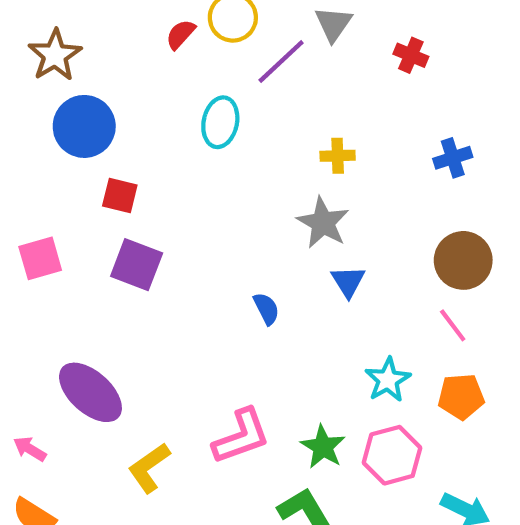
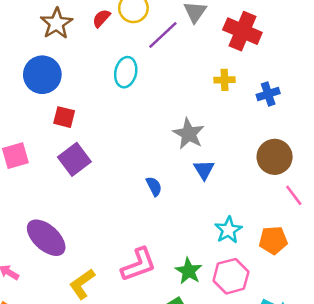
brown star: (55, 55) -> (56, 23), moved
red cross: (411, 55) -> (242, 31), size x1.8
yellow cross: (338, 156) -> (225, 80), moved
purple square: (137, 265) -> (74, 159), turned 32
pink line: (453, 325) -> (294, 195), moved

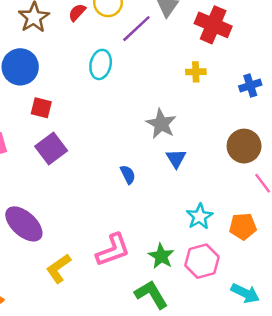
blue cross: (268, 94) -> (250, 85), moved

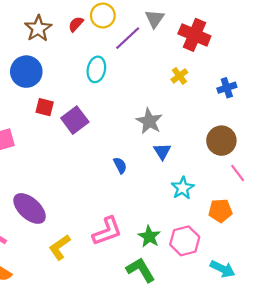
yellow cross: (196, 72) -> (179, 76), turned -35
purple square: (51, 149) -> (75, 120), moved
cyan star: (200, 217) -> (183, 188), moved

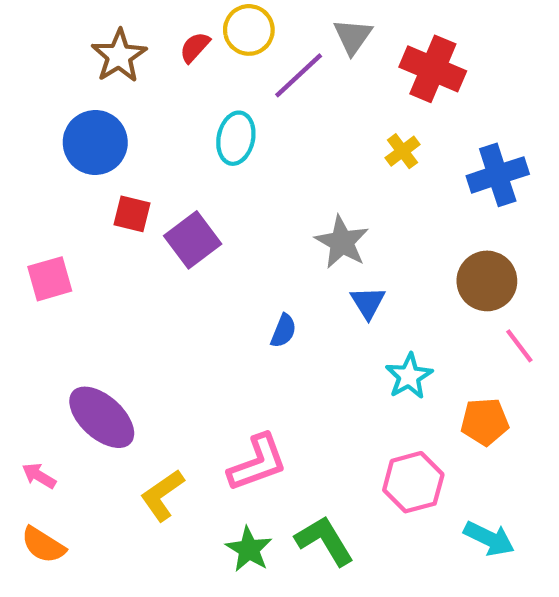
blue cross: (227, 88) -> (498, 175), size x1.5
blue semicircle: (120, 165) -> (283, 331), turned 49
green star: (149, 237) -> (249, 549), moved

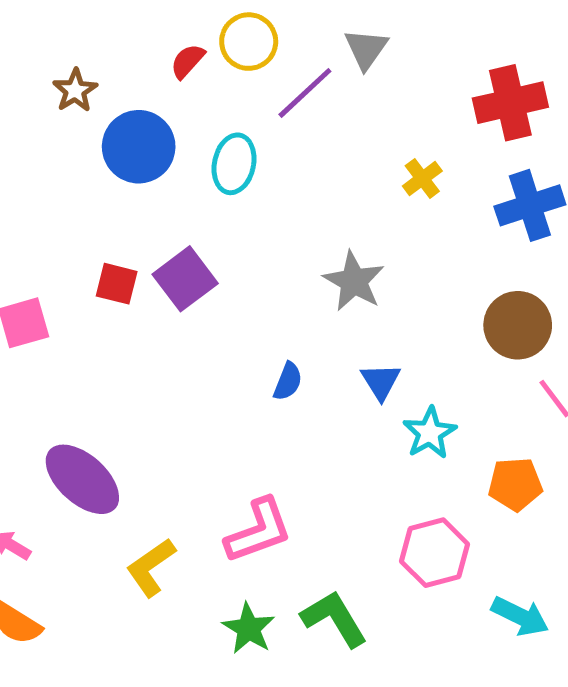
brown star: (119, 56) -> (75, 90), moved, size x0.7
red cross: (433, 69) -> (510, 103), moved, turned -36
blue circle: (95, 142) -> (139, 147), moved
red square: (132, 214) -> (117, 284), moved
blue triangle: (368, 303) -> (381, 381), moved

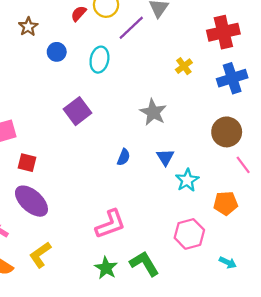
blue circle: (139, 147) -> (57, 52), size x0.6
red square: (117, 284) -> (27, 163), moved
yellow L-shape: (151, 567) -> (40, 255), moved
cyan arrow: (520, 616) -> (228, 262), size x0.7

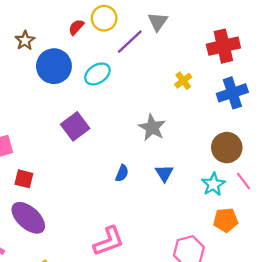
blue circle: (57, 52) -> (54, 66), size x1.8
cyan ellipse: (99, 60) -> (97, 74), turned 45
cyan star: (187, 180) -> (213, 184), moved

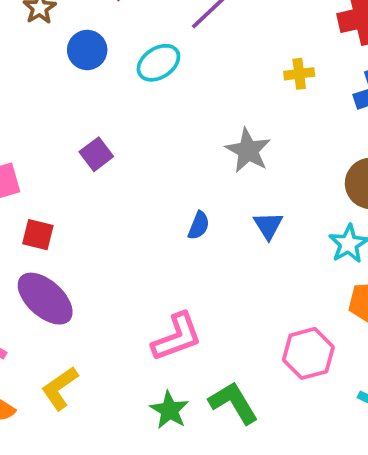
blue circle: (54, 66) -> (87, 50), size x0.7
yellow cross: (183, 81) -> (299, 74), turned 30
purple square: (75, 126) -> (96, 154), moved, size x0.7

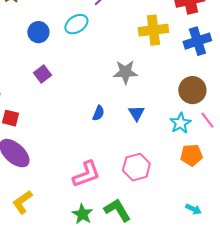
blue circle: (87, 50) -> (38, 32), moved
yellow cross: (299, 74) -> (153, 30), size x1.8
gray star: (248, 151) -> (125, 72), turned -30
pink hexagon: (308, 353) -> (136, 167), moved

